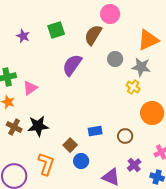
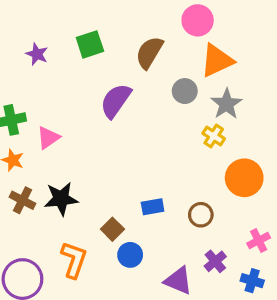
pink circle: (110, 14) -> (198, 20), moved
orange triangle: (148, 40) -> (217, 61), moved
gray star: (141, 67) -> (227, 104), turned 30

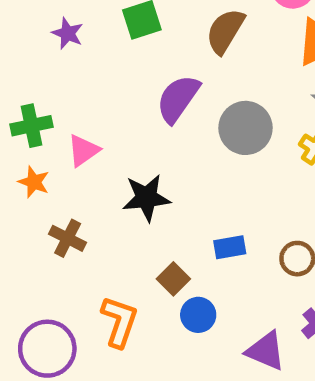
gray circle: (185, 91) -> (245, 128), moved, size x1.5
black star: (61, 199) -> (146, 198), moved
brown cross: (22, 200) -> (68, 238), moved

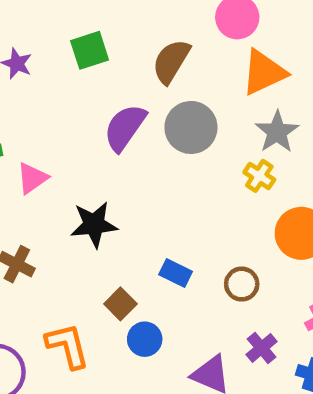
gray circle: (245, 128) -> (191, 127), moved
blue rectangle: (230, 247) -> (176, 273), turned 36
orange L-shape: (119, 322) -> (67, 346), turned -33

